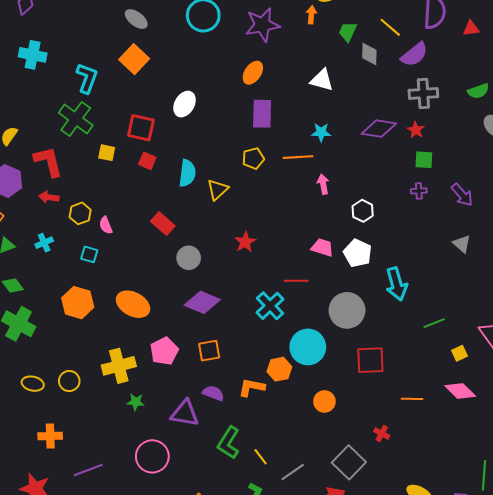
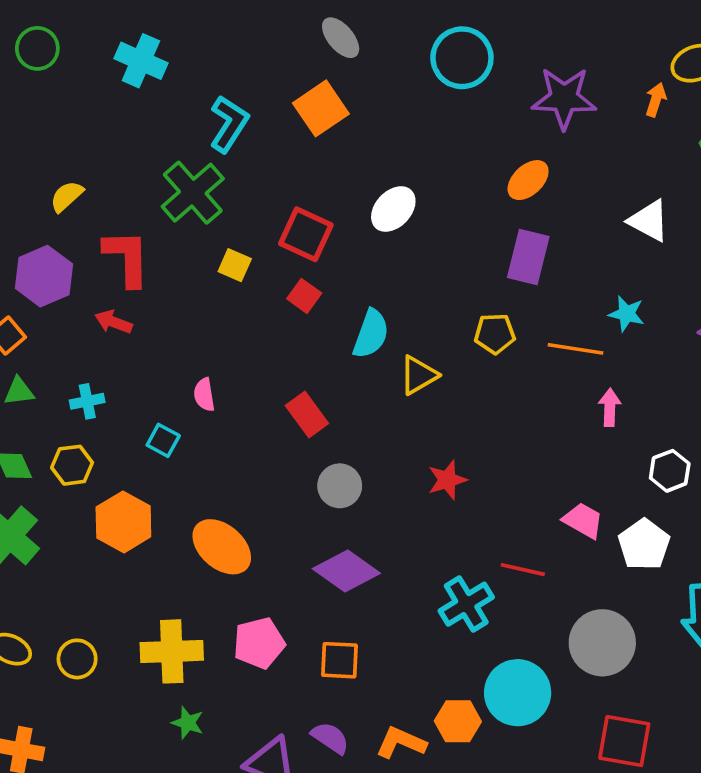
yellow hexagon: (80, 213) -> (72, 465), moved

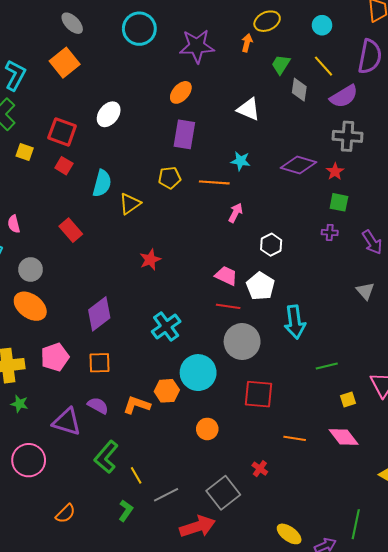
pink arrow: (610, 407) -> (236, 213), turned 30
gray circle: (340, 486) -> (31, 269), moved
red line: (523, 570) -> (228, 306), moved
purple diamond: (346, 571) -> (99, 314), turned -68

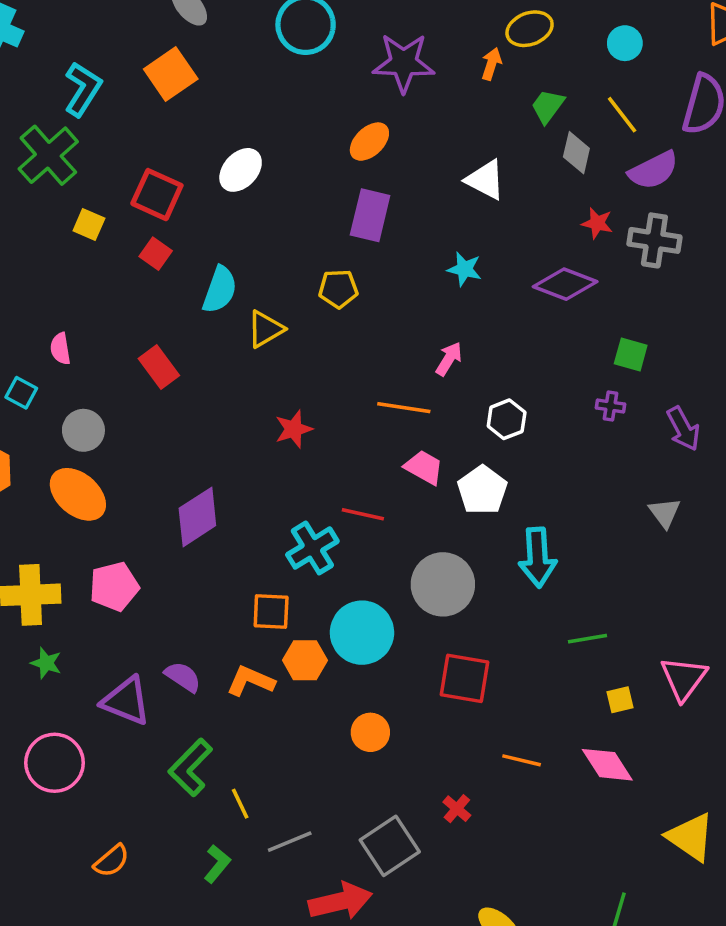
red star: (335, 172) -> (597, 223), moved, turned -30
orange line: (214, 182) -> (404, 408), moved
red line: (228, 306) -> (363, 514), moved
orange square: (100, 363) -> (271, 611), moved

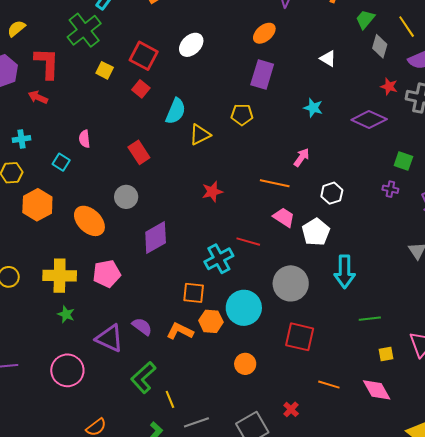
white triangle: (485, 180) -> (328, 59), size x0.7
gray circle: (83, 430) -> (126, 197), moved

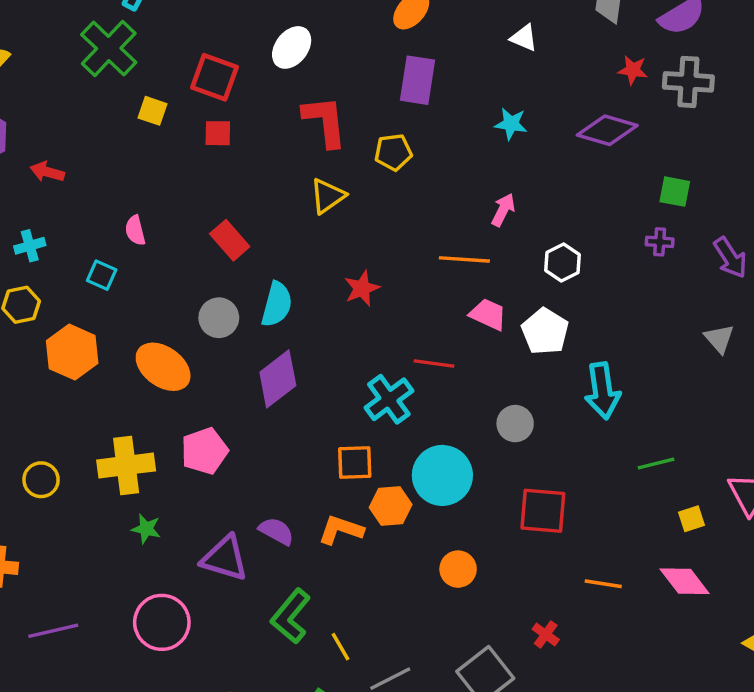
red L-shape: (47, 63) -> (325, 121), moved
red square: (141, 89) -> (218, 133), turned -30
cyan semicircle: (176, 111) -> (277, 304), moved
gray circle: (291, 283) -> (515, 424), size x0.6

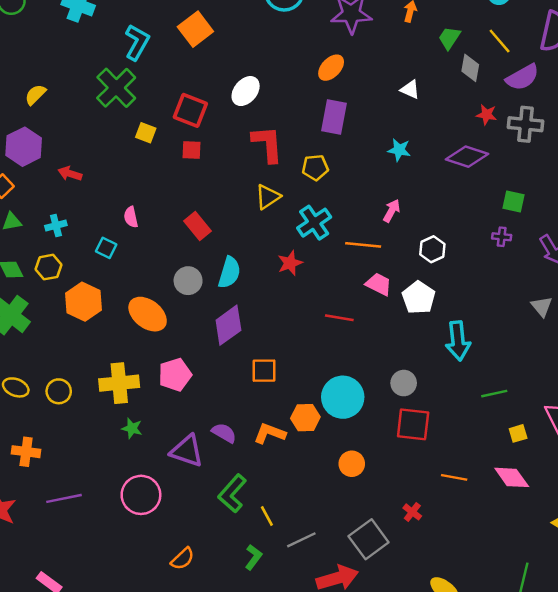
cyan cross: (389, 399) -> (314, 223), moved
gray circle: (515, 424) -> (404, 383), moved
orange square: (355, 463) -> (264, 371), moved

